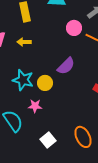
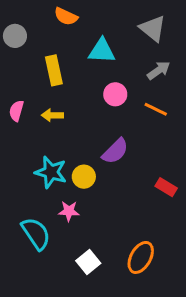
pink circle: (74, 28) -> (115, 94), moved
orange ellipse: (83, 137) -> (141, 257), turned 55

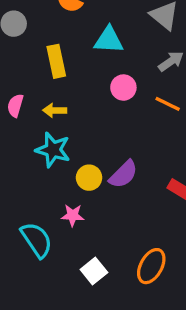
purple semicircle: (115, 151) -> (123, 174), moved
cyan star: (51, 172) -> (53, 150), moved

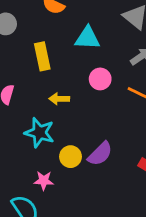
yellow arrow: (55, 110) -> (59, 99), moved
pink star: (73, 215) -> (44, 181), moved

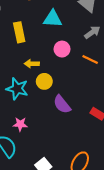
purple semicircle: (100, 154) -> (62, 104), turned 96
yellow circle: (71, 157) -> (44, 81), moved

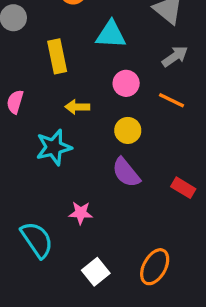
yellow circle: (44, 81) -> (128, 130), moved
cyan star: (17, 89) -> (54, 147), turned -30
pink star: (20, 124) -> (81, 213), moved

